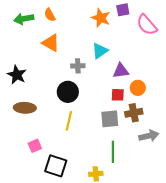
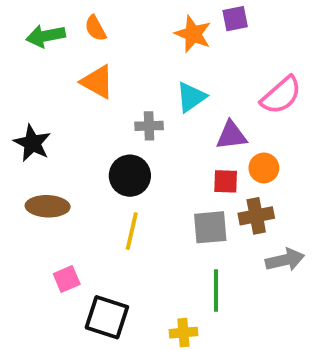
pink semicircle: (147, 25) -> (281, 95), moved, turned -90

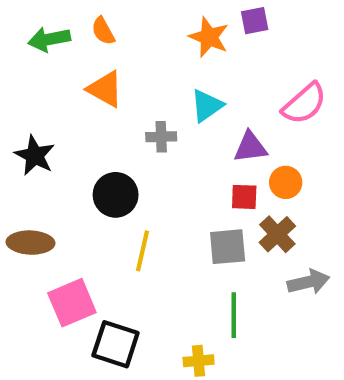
black circle: (130, 176) -> (116, 195), moved
brown ellipse: (48, 206) -> (30, 243), moved
brown cross: (256, 216) -> (277, 234), turned -32
pink square: (67, 279) -> (72, 303), size x1.6

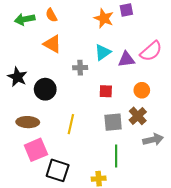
purple triangle: (250, 147) -> (126, 59), moved
black circle: (116, 195) -> (45, 89), moved
red square: (244, 197) -> (106, 91), moved
brown ellipse: (30, 243) -> (28, 122), moved

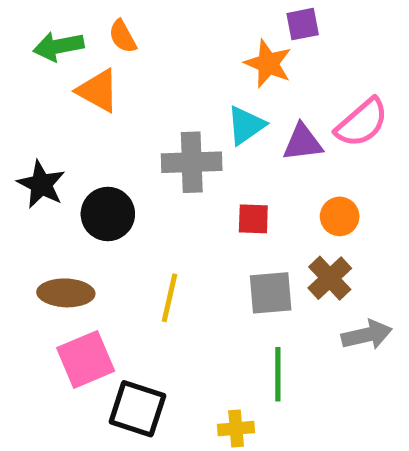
orange star: (104, 18) -> (268, 64), moved
orange triangle: (52, 44) -> (98, 91), moved
gray cross: (80, 68) -> (192, 162), size x1.6

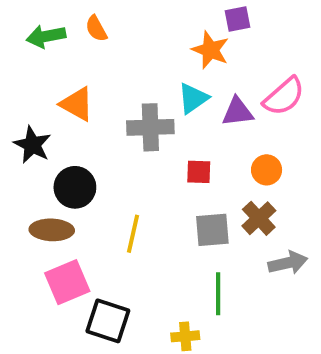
orange triangle: (98, 91) -> (77, 104), moved
black circle: (108, 214) -> (75, 187), moved

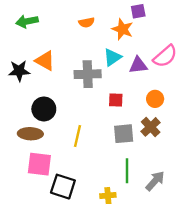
orange semicircle: (96, 29) -> (87, 22), moved, turned -72
black star: (32, 145) -> (19, 71), moved, turned -30
gray arrow: (288, 263) -> (155, 181), moved, turned -35
pink square: (67, 282) -> (39, 164), turned 30

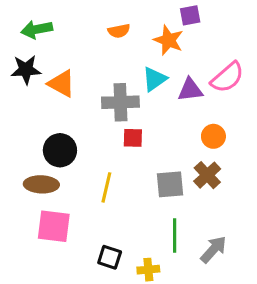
black star: (19, 71) -> (26, 70), moved
red square: (116, 100) -> (133, 138), moved
black square: (63, 187) -> (110, 257), moved, size x0.7

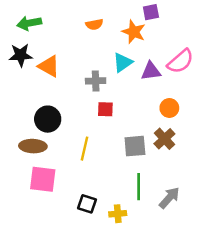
gray cross: (120, 102) -> (96, 81), size x0.7

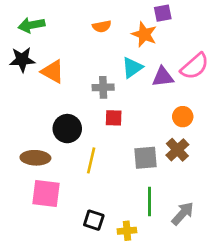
black circle: (48, 119) -> (67, 129), moved

